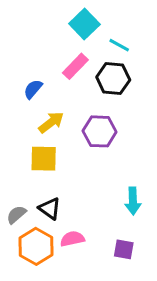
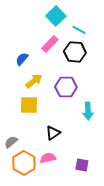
cyan arrow: (133, 201) -> (88, 111), moved
black triangle: (50, 209) -> (53, 133), moved, turned 49

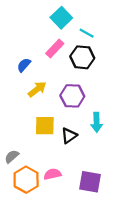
yellow square: (29, 105) -> (45, 126), moved
black triangle: (53, 133) -> (69, 136), moved
purple square: (82, 165) -> (90, 182), size x1.5

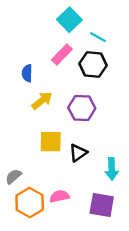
blue semicircle: (24, 65) -> (27, 73), turned -40
cyan arrow: (97, 122) -> (112, 169), moved

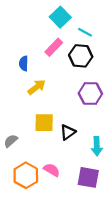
purple hexagon: (82, 108) -> (90, 94), moved
gray semicircle: (13, 176) -> (11, 141), moved
pink semicircle: (59, 196) -> (52, 170), turned 42

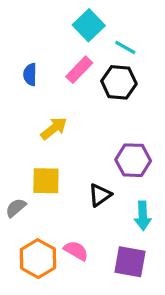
blue semicircle: (24, 63) -> (30, 74), moved
purple hexagon: (90, 94) -> (133, 160), moved
yellow square: (44, 123) -> (46, 181), moved

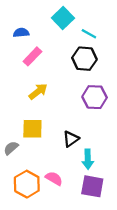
pink rectangle: (79, 70) -> (32, 56), moved
blue semicircle: (30, 74) -> (21, 33), moved, turned 84
purple hexagon: (133, 160) -> (95, 97), moved
cyan arrow: (143, 216) -> (88, 159), moved

